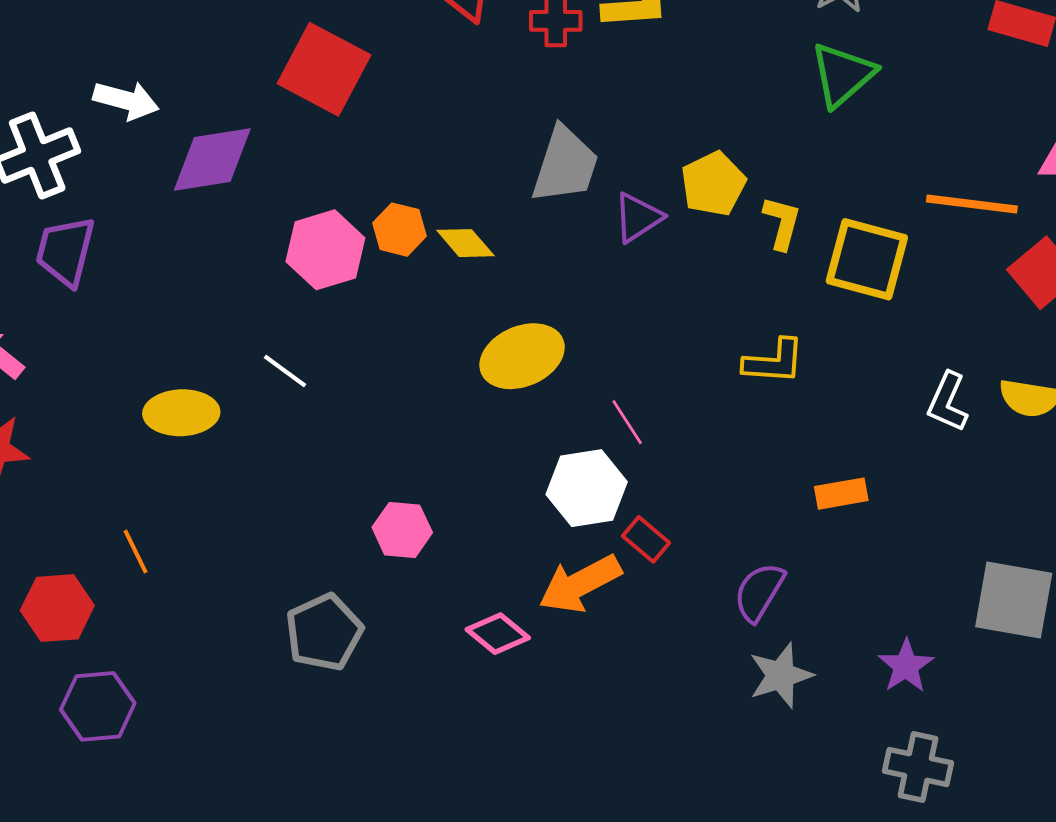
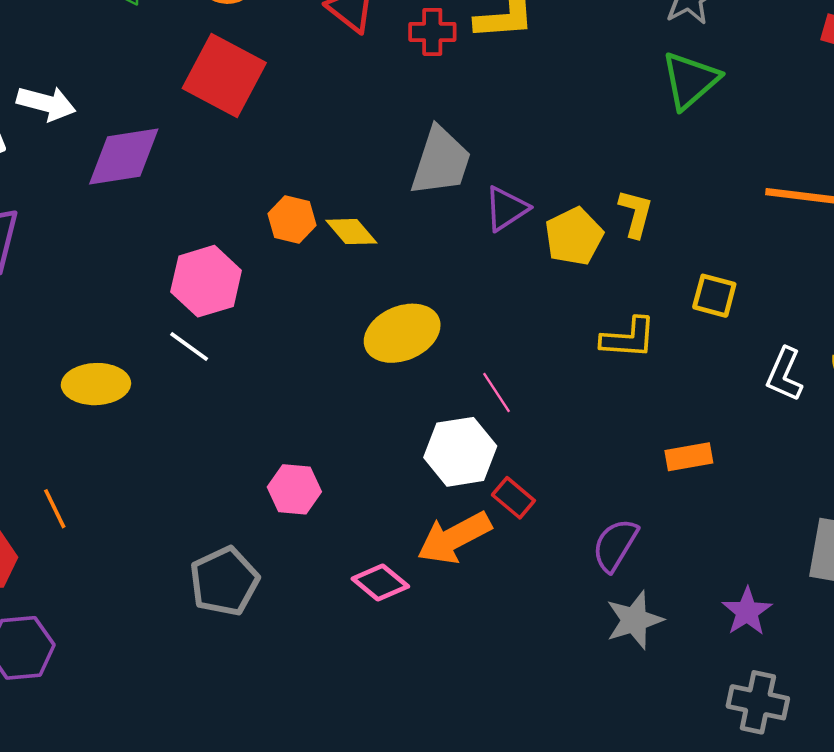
yellow pentagon: (713, 184) -> (574, 236), moved
pink hexagon: (325, 250) -> (206, 281), moved
yellow square: (867, 259) -> (714, 296), moved, size x0.6

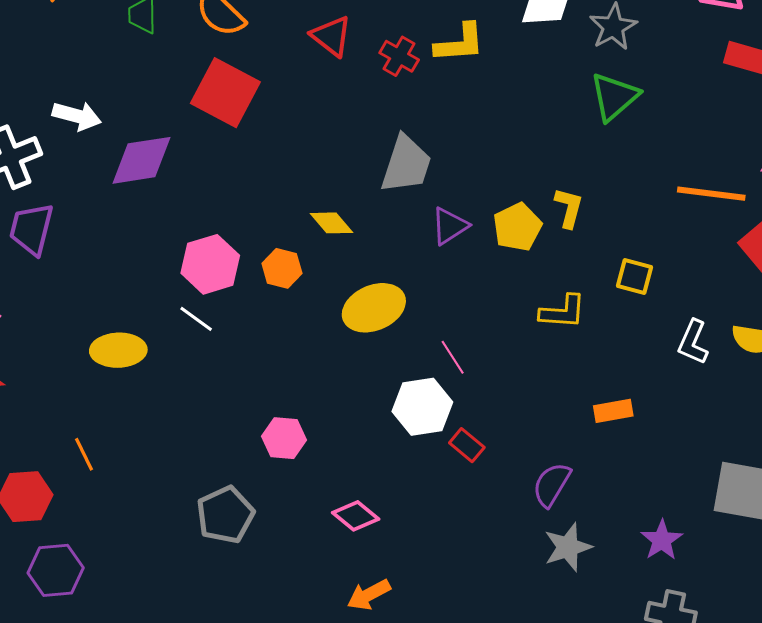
red cross: (432, 32) -> (399, 56), turned 30
purple triangle: (506, 209) -> (450, 226), moved
orange hexagon: (292, 219) -> (282, 268), moved
orange arrow: (454, 538) -> (369, 595), moved, size x0.7

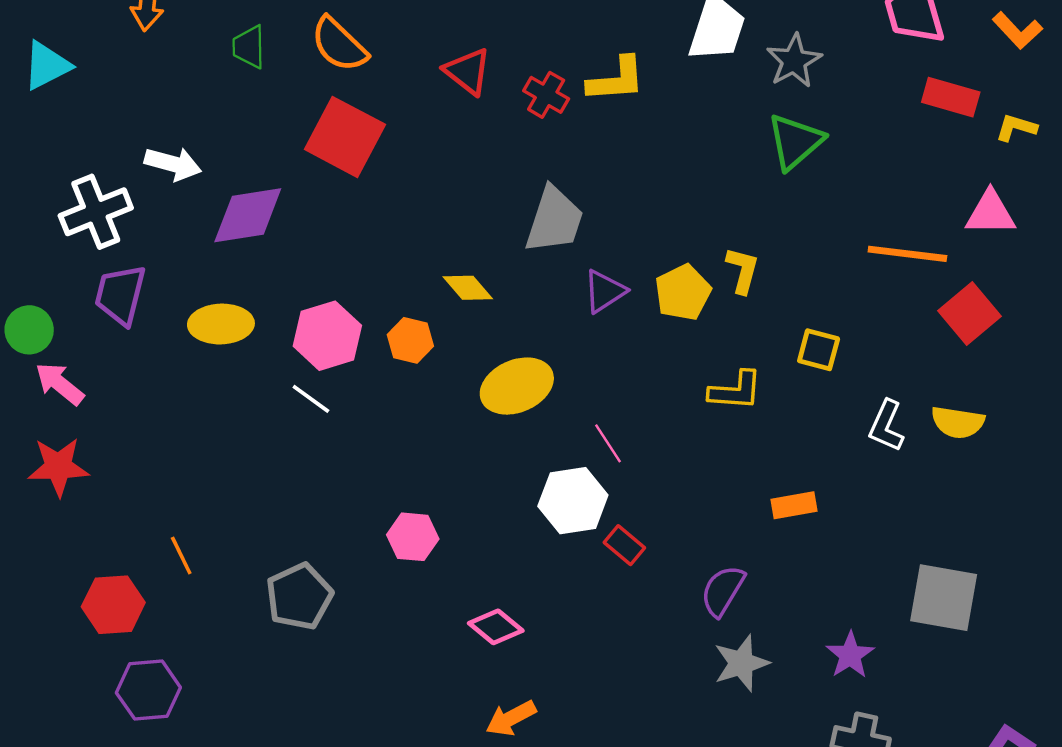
yellow ellipse: (118, 350) -> (221, 324), moved
gray pentagon: (225, 515) -> (299, 597), moved

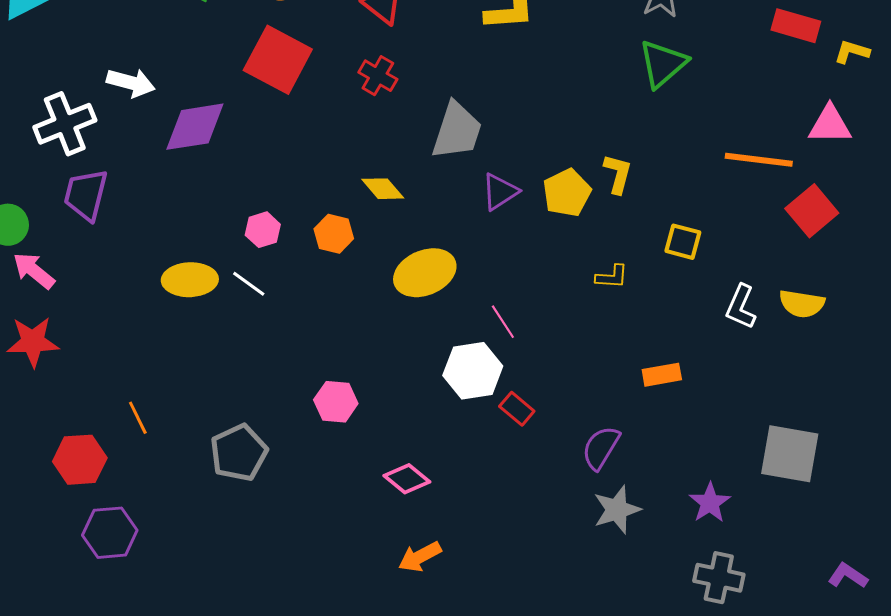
red cross: (546, 95) -> (378, 76), moved
yellow ellipse: (221, 324) -> (190, 280), moved
pink hexagon: (327, 336) -> (263, 230), size x0.6
yellow L-shape: (735, 391) -> (612, 277), size x0.7

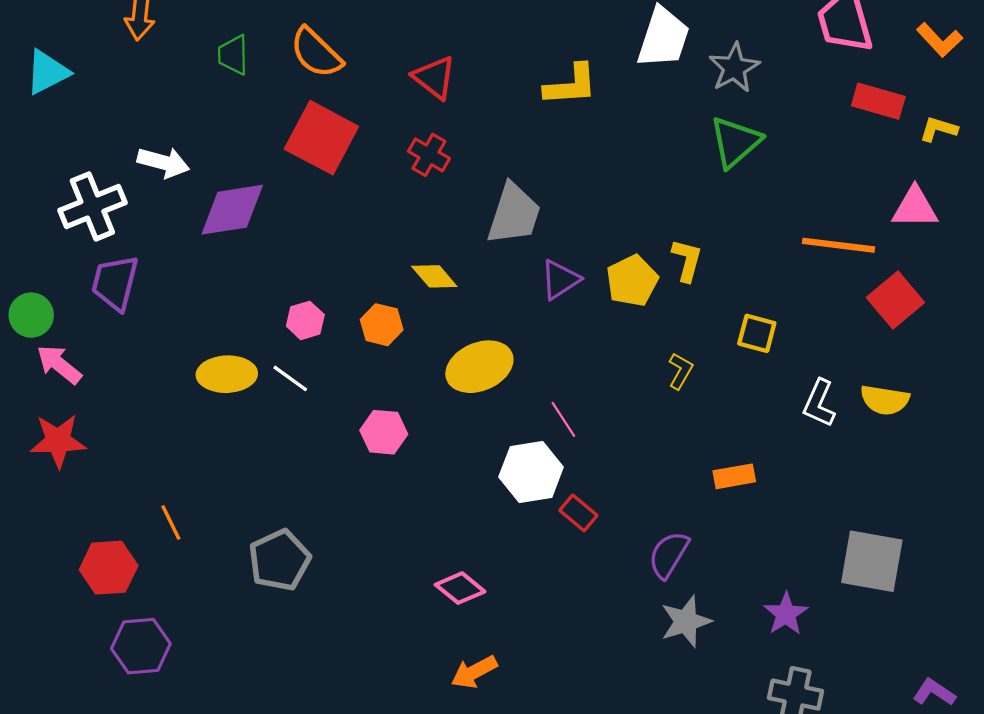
yellow L-shape: (612, 277) -> (680, 371), turned -64
pink hexagon: (336, 402) -> (384, 432), moved

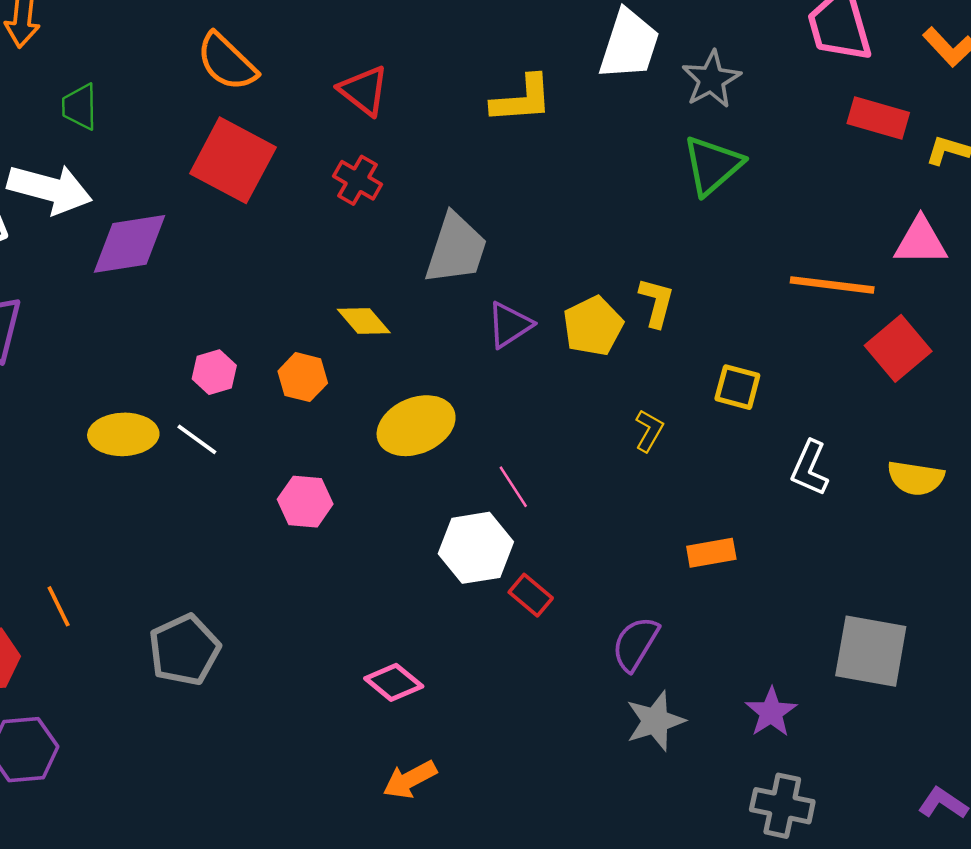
green trapezoid: (233, 55) -> (80, 107), moved
white arrow: (163, 162) -> (50, 189), size x1.4
yellow semicircle: (885, 400) -> (916, 478), moved

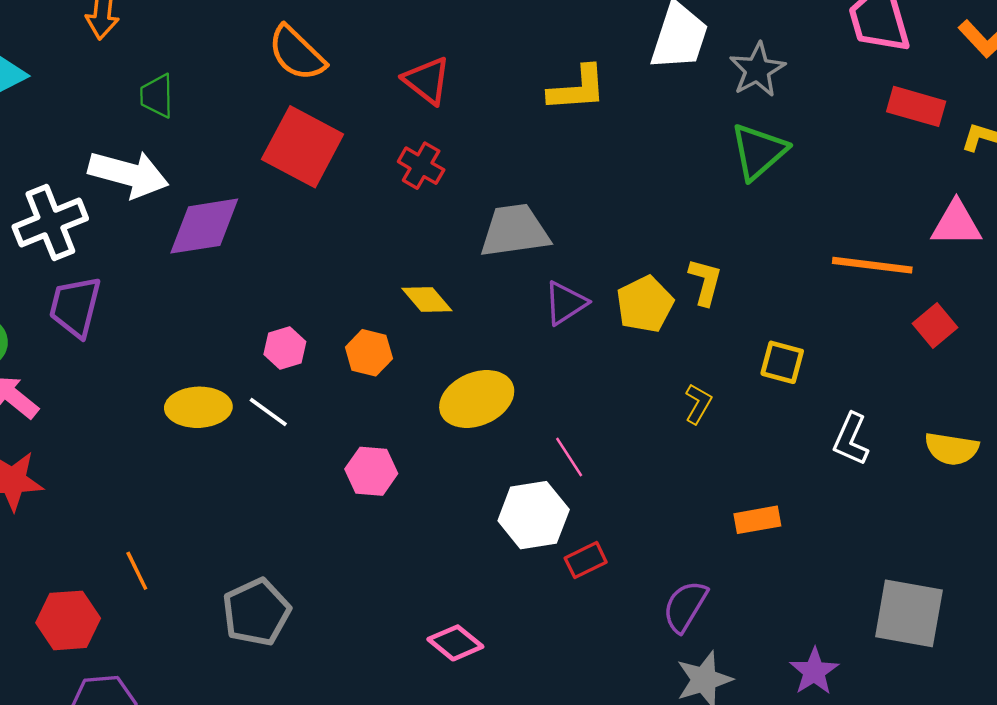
gray trapezoid: (456, 249) -> (515, 231), turned -116
red square: (898, 348) -> (935, 326), size x0.7
red rectangle: (531, 595) -> (586, 560), turned -66

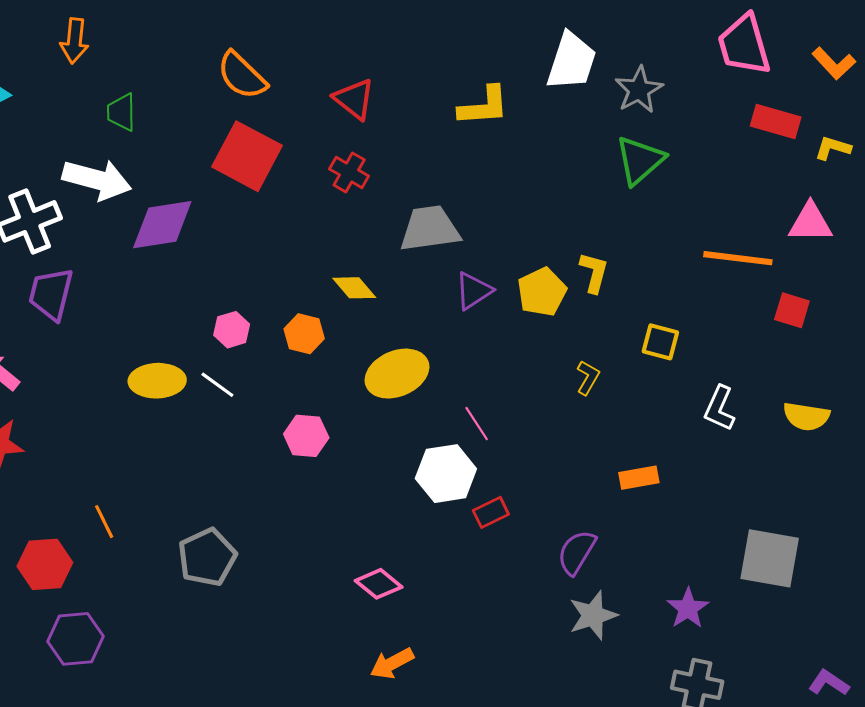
red square: (935, 326) -> (792, 310), turned -33

